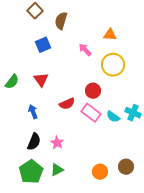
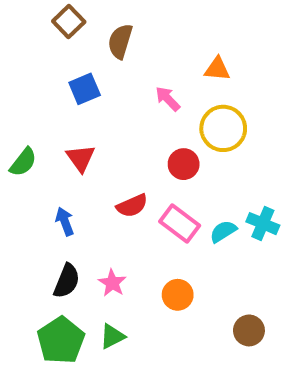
red circle: (93, 91) -> (184, 164), moved
cyan semicircle: (113, 117) -> (223, 231), turned 112
orange circle: (100, 172) -> (178, 295), moved

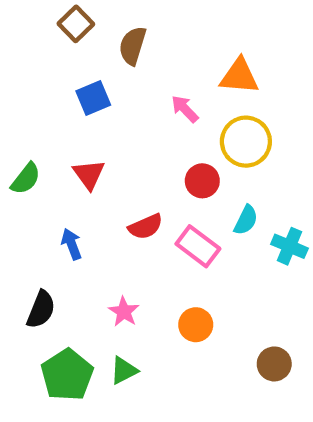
orange triangle: (217, 69) -> (239, 76), size x1.4
cyan semicircle: (223, 231) -> (246, 220), moved, turned 148
black semicircle: (67, 281) -> (41, 309), moved

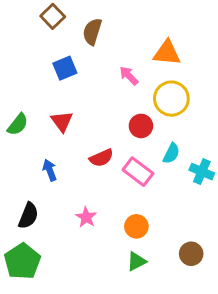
green triangle: (124, 370) -> (136, 261), moved
green pentagon: (67, 375) -> (22, 261), moved

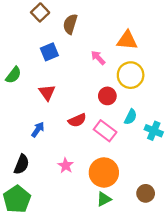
green semicircle: (18, 124) -> (13, 75), moved
blue arrow: (50, 170) -> (38, 130), turned 56
orange circle: (136, 226) -> (104, 172), size x1.6

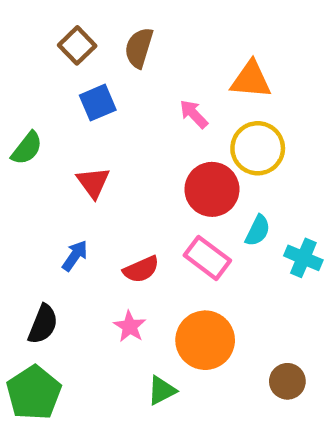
brown square: (40, 12) -> (77, 45), moved
red circle: (107, 96) -> (212, 189), size x1.5
red semicircle: (77, 120) -> (141, 269), moved
green triangle: (104, 199) -> (162, 390), moved

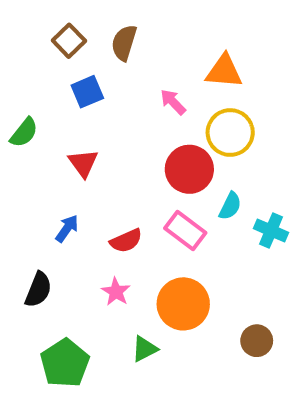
green pentagon: (34, 393) -> (65, 363), moved

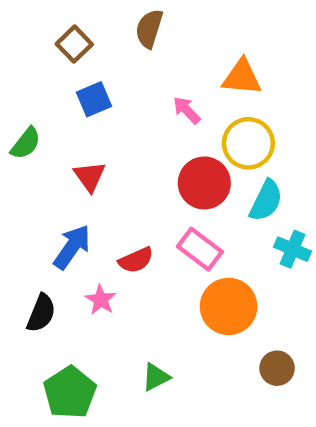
brown semicircle: (124, 43) -> (149, 29), moved
cyan semicircle: (230, 206) -> (266, 201), moved, size x1.4
blue arrow: (67, 228) -> (72, 247), size x1.5
pink star: (116, 292) -> (101, 300), moved
orange circle: (183, 304) -> (229, 306), moved

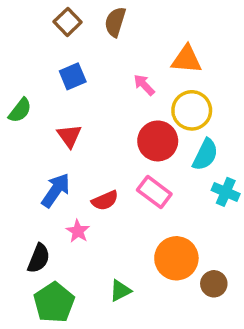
brown square: (74, 44) -> (68, 22), moved
orange circle: (229, 306) -> (176, 258), moved
black semicircle: (41, 313) -> (39, 258), moved

